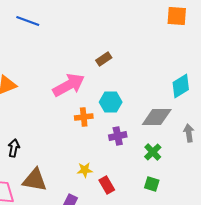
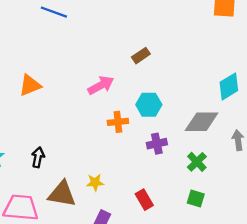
pink arrow: (69, 85) -> (101, 85), size x0.7
yellow star: (85, 170) -> (95, 182), moved

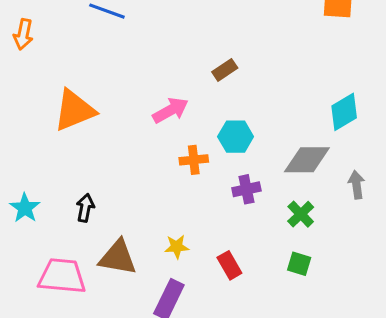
orange triangle: (30, 85) -> (74, 110), size x1.4
yellow star: (95, 182) -> (177, 247), moved

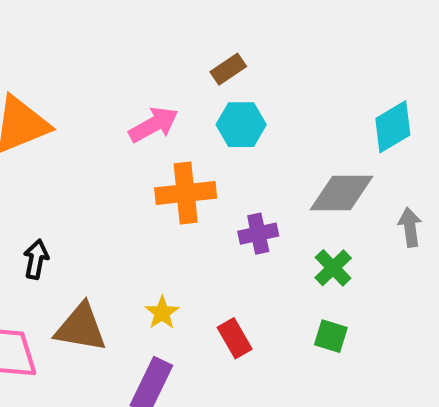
cyan hexagon: (236, 137) -> (241, 125), moved
orange cross: (194, 160) -> (186, 193), size x1.5
yellow star: (177, 247) -> (162, 313), turned -30

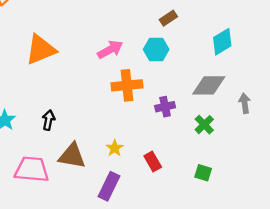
brown rectangle: (228, 69) -> (168, 18), moved
cyan diamond: (393, 127) -> (222, 42), moved
green square: (331, 336) -> (203, 173), moved

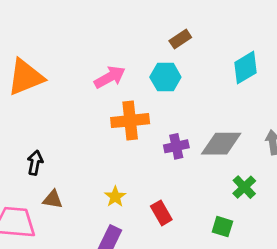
gray diamond: (209, 85) -> (221, 144), moved
green cross: (204, 125) -> (244, 187), moved
brown triangle: (72, 156) -> (53, 199), moved, size x0.6

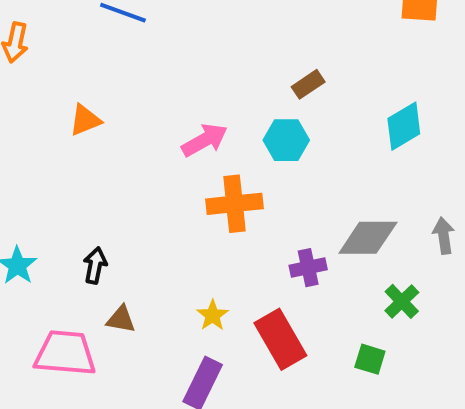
orange triangle: (26, 77) -> (85, 120), moved, size x0.6
purple cross: (176, 146) -> (308, 268), moved
red rectangle: (161, 213) -> (280, 339), size x1.6

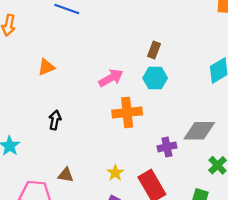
brown rectangle: (308, 84) -> (154, 50), moved, turned -35
black arrow: (95, 266) -> (55, 120), moved

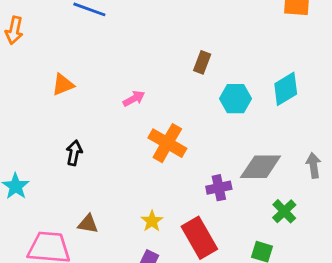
pink arrow: (111, 78) -> (134, 99), moved, size x0.7
cyan hexagon: (155, 78) -> (236, 99), moved
orange cross: (127, 112) -> (167, 143), turned 36

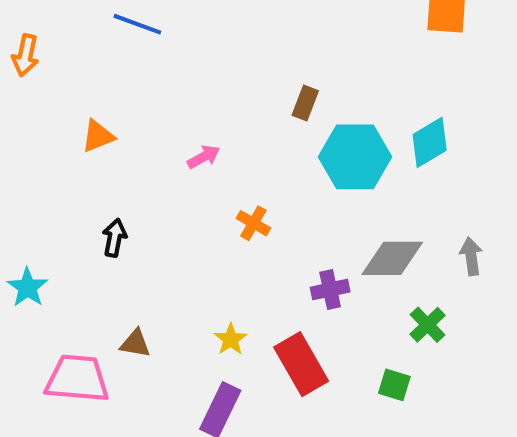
cyan hexagon: (236, 99) -> (355, 157), size x1.5
orange cross: (167, 143) -> (253, 223), size x0.6

